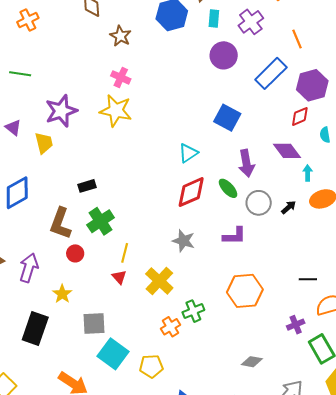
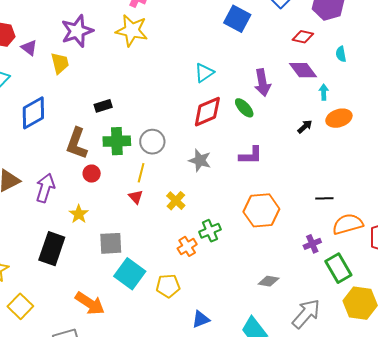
red diamond: (300, 116) -> (303, 37), moved, turned 35
blue square: (227, 118) -> (237, 19), moved
gray circle: (259, 203) -> (152, 142), moved
green cross: (101, 221) -> (117, 141), turned 32
yellow cross: (159, 281) -> (176, 201), size x0.7

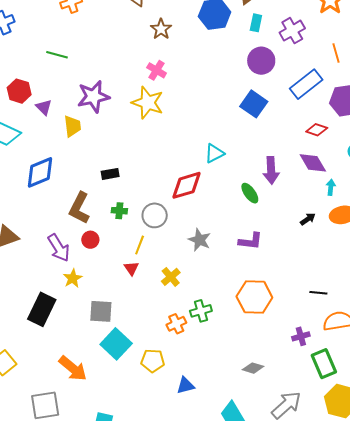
red diamond: (207, 112) -> (187, 185), moved
green cross: (117, 141) -> (119, 211), size x0.6
purple arrow: (45, 188) -> (59, 248), moved, turned 124
blue triangle: (201, 319) -> (186, 385), moved

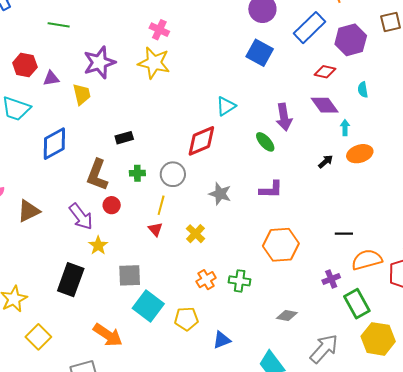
purple triangle: (44, 107) -> (51, 78), turned -48
green cross: (201, 311) -> (240, 281), moved, turned 30

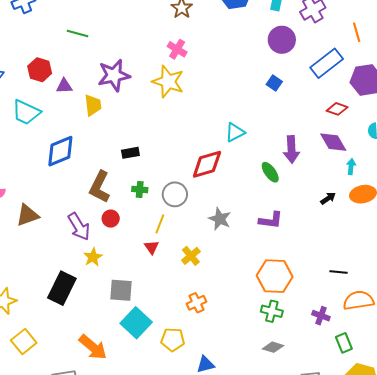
blue square: (260, 53) -> (274, 83), size x0.6
purple cross: (331, 279) -> (321, 316), turned 36
green cross: (240, 281) -> (272, 311), moved
green rectangle: (357, 304) -> (344, 343), size x0.7

